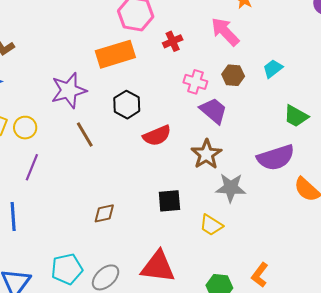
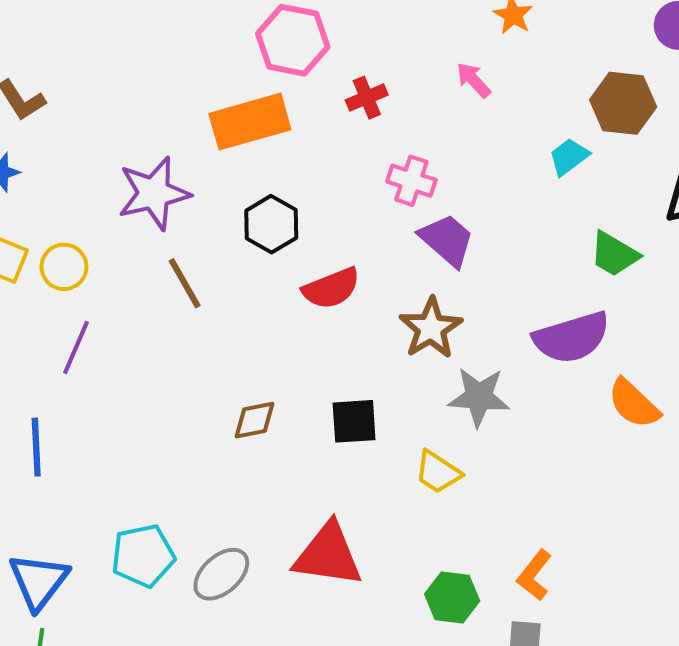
pink arrow: (225, 32) -> (474, 80), size x0.6
brown hexagon: (233, 75) -> (623, 103), moved, size x1.4
brown diamond: (104, 213) -> (254, 420), moved

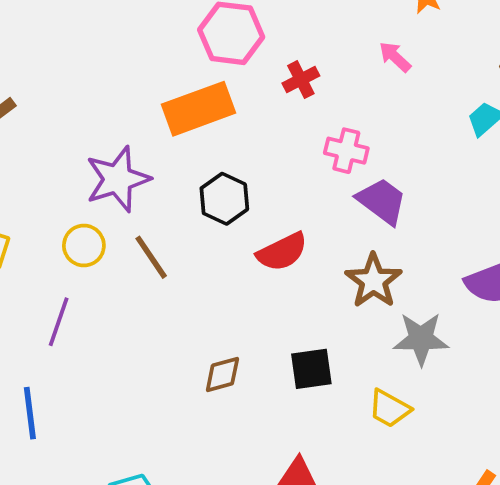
yellow circle: (64, 267) -> (84, 245), moved

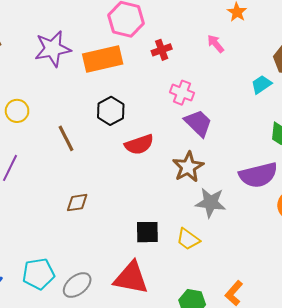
purple star: (118, 179) -> (53, 49), moved
yellow circle: (84, 245) -> (17, 111), moved
black square: (311, 369) -> (147, 232), moved
brown diamond: (222, 374) -> (77, 203), moved

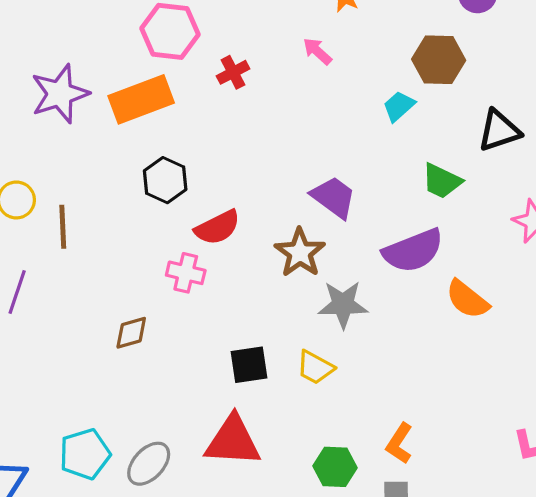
pink cross: (182, 93) -> (186, 273), moved
purple trapezoid: (198, 123) -> (334, 197), moved
brown line: (66, 138) -> (63, 227), moved, turned 32

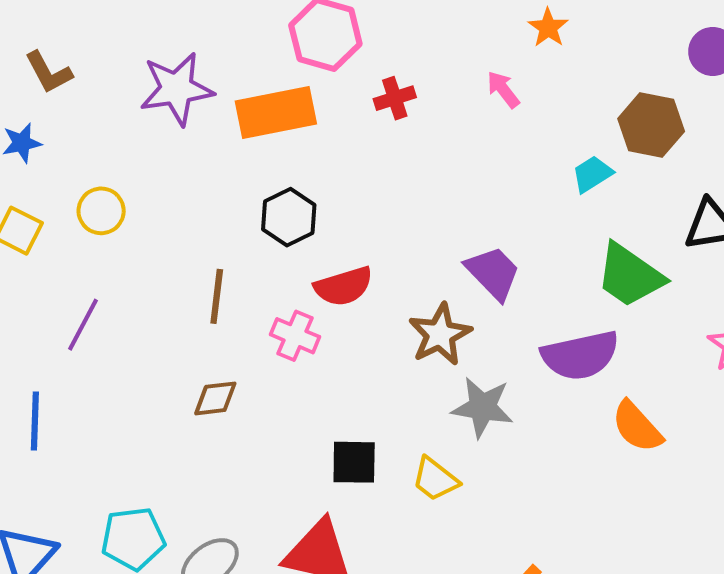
green trapezoid: (442, 181) -> (630, 275), size x1.4
brown line: (63, 227) -> (217, 296), moved

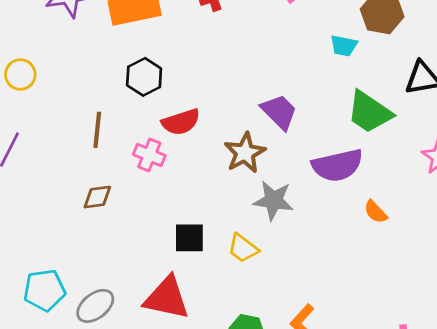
cyan trapezoid: (592, 174) -> (344, 46), turned -136
orange semicircle: (637, 427) -> (376, 212), size x0.7

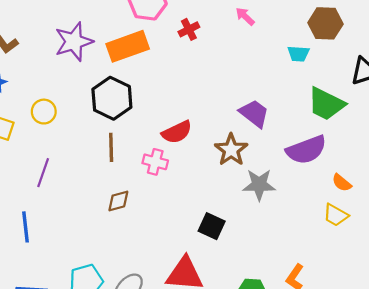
black hexagon: (144, 77) -> (112, 98), moved, size x1.4
black square: (189, 238) -> (212, 226), moved, turned 32
yellow trapezoid: (243, 248) -> (336, 215), moved

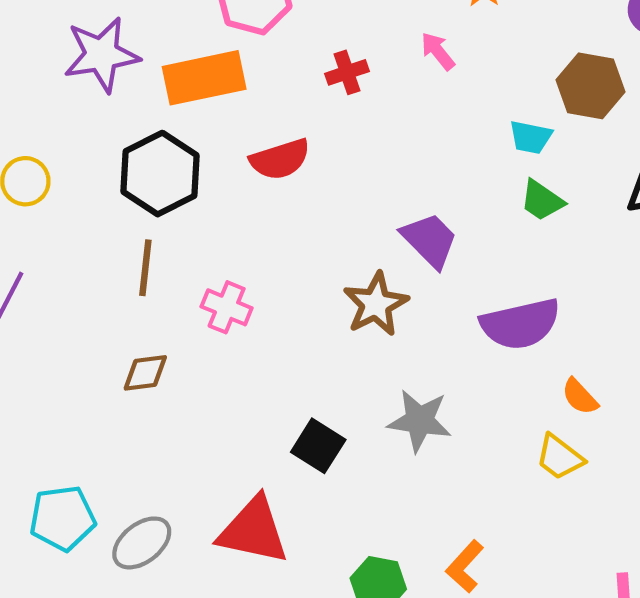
red cross: (189, 29) -> (347, 72), moved
green trapezoid: (326, 104) -> (542, 200), moved, size x0.6
red semicircle: (177, 132) -> (280, 159), moved
gray star: (259, 185) -> (420, 421), moved

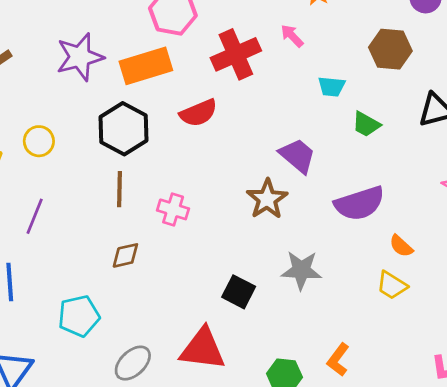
red cross: (347, 72) -> (236, 54), size x1.8
cyan trapezoid: (531, 137) -> (332, 87), moved
cyan pentagon: (62, 518) -> (79, 316), moved

